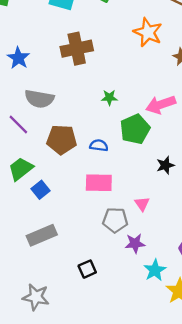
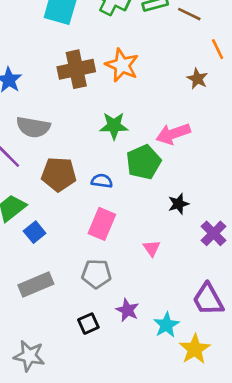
orange star: (148, 32) -> (122, 65), moved
green star: (109, 98) -> (114, 126), size x1.5
pink rectangle: (99, 183) -> (102, 224), turned -68
gray pentagon: (115, 220) -> (96, 274), moved
purple star: (135, 243) -> (127, 310), moved, turned 30

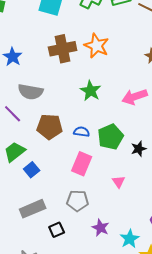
green star: (114, 126) -> (91, 91), turned 30
green pentagon: (144, 162) -> (111, 137), moved
black square: (88, 324) -> (57, 230), moved

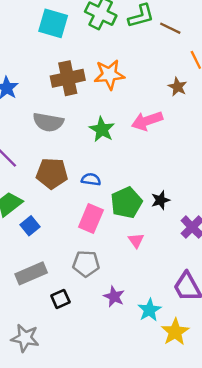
orange star: (97, 46) -> (109, 75), turned -30
gray semicircle: (31, 92) -> (48, 122), moved
pink arrow: (135, 97) -> (147, 121), moved
green pentagon: (111, 137) -> (126, 203), moved

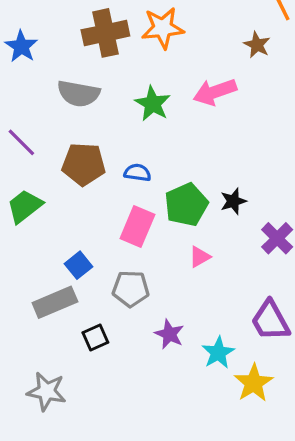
blue square: (30, 226) -> (79, 265), moved
pink triangle: (136, 240) -> (200, 257), turned 35

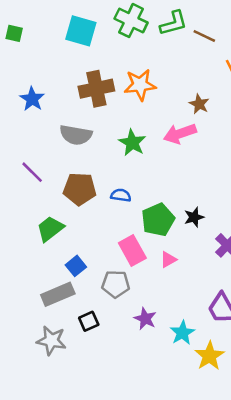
brown star: (257, 45) -> (199, 104), moved
green trapezoid: (25, 206) -> (50, 229), moved
pink rectangle: (137, 226) -> (132, 251), moved, turned -52
gray star: (47, 391) -> (51, 341), moved

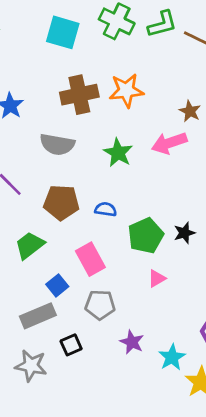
pink rectangle: (132, 251) -> (90, 259), moved

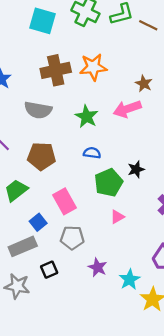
blue semicircle: (106, 209) -> (92, 153), moved
black star: (184, 233) -> (136, 169), moved

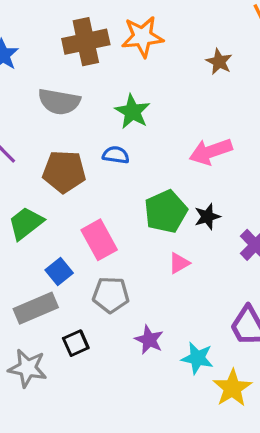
pink arrow: (127, 109) -> (211, 152), moved
blue semicircle: (92, 153) -> (116, 155), moved
black star: (136, 169) -> (207, 217), moved
cyan star: (129, 280) -> (197, 358), turned -30

